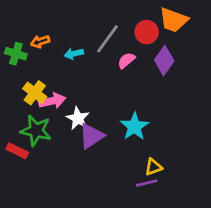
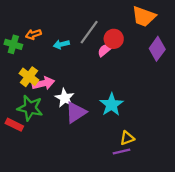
red circle: (147, 32) -> (114, 39), moved
purple diamond: (164, 60) -> (157, 49), moved

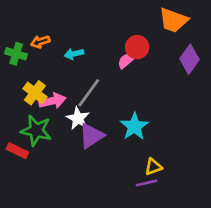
gray line: (89, 32) -> (89, 93), moved

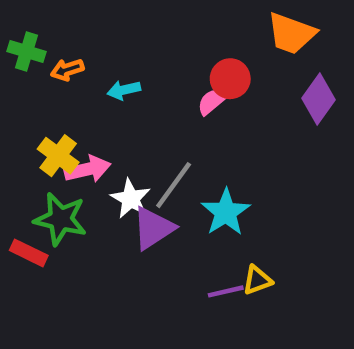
green cross: (16, 54) -> (26, 52), moved
gray line: (89, 93) -> (174, 185), moved
purple line: (147, 183) -> (226, 291), moved

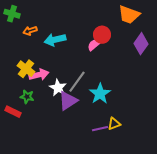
green cross: (26, 52) -> (12, 14), moved
cyan arrow: (124, 90) -> (55, 40), size x1.5
green star: (60, 219) -> (27, 97), size x0.6

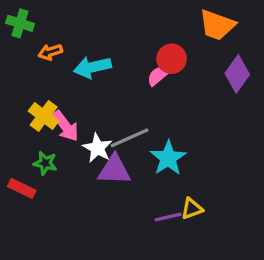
pink arrow: (39, 75) -> (65, 126), turned 66
gray line: (77, 82) -> (129, 138), turned 30
purple triangle: (68, 101) -> (114, 170), turned 35

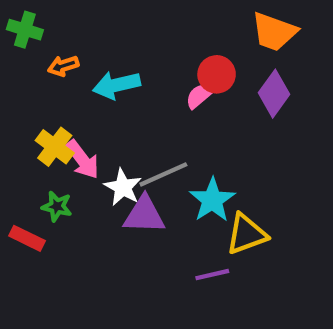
purple diamond: (237, 74) -> (274, 94), moved
yellow triangle: (192, 209) -> (246, 234), moved, size x1.5

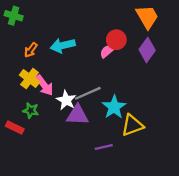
orange trapezoid: (274, 32) -> (147, 17), turned -140
orange arrow: (63, 66) -> (31, 50), moved, turned -35
purple line: (212, 275) -> (104, 147), moved

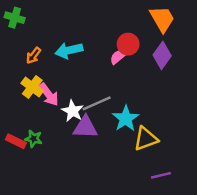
green star: (31, 110) -> (34, 139), moved
purple line: (104, 147) -> (161, 175), moved

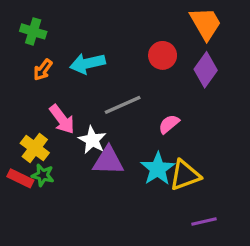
green cross: (15, 18) -> (33, 31), moved
pink semicircle: (118, 57) -> (169, 124), moved
yellow cross: (32, 87) -> (35, 148), moved
gray line: (97, 103) -> (123, 105), moved
cyan star: (126, 119) -> (158, 169), moved

